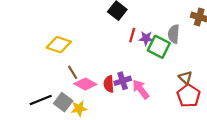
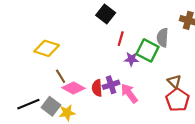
purple star: (146, 38) -> (131, 59), moved

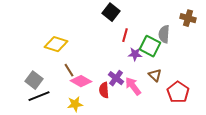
brown triangle: (174, 82) -> (155, 75), moved
purple cross: (111, 85) -> (116, 78), turned -35
red semicircle: (97, 88) -> (104, 90), moved
gray square: (51, 106) -> (34, 80), moved

